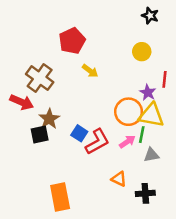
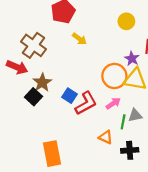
black square: (40, 135) -> (33, 97), turned -35
green line: (142, 135) -> (123, 122), moved

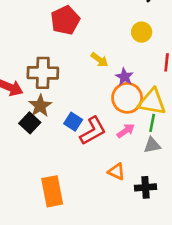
yellow arrow: (79, 39) -> (99, 60), moved
brown cross: (33, 45) -> (43, 73), moved, turned -35
purple star: (132, 58) -> (124, 77), moved
green line: (123, 122) -> (152, 123), moved

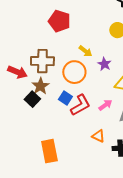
red pentagon: (65, 20) -> (59, 21), turned -30
orange circle: (127, 98) -> (74, 72), moved

